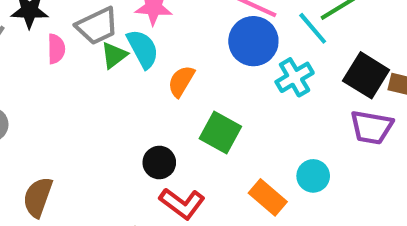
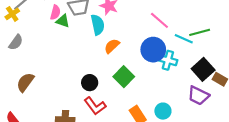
cyan line: (313, 28) -> (184, 39), turned -42
blue circle: (253, 41) -> (153, 50), moved
green triangle: (114, 55) -> (63, 21), moved, turned 40
cyan cross: (295, 77) -> (168, 60), turned 30

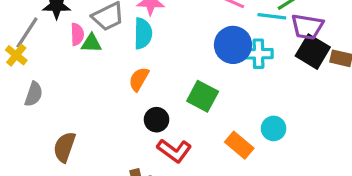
cyan semicircle: (98, 25) -> (143, 33), turned 30
orange semicircle: (112, 46) -> (139, 79), moved
purple trapezoid: (198, 96) -> (307, 27), moved

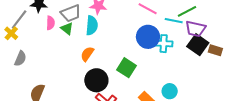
green triangle: (91, 43) -> (67, 29), moved, turned 32
black circle: (157, 120) -> (96, 80), size x1.5

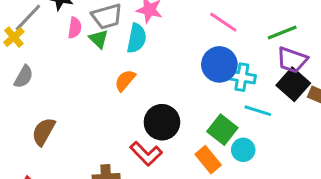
cyan line: (174, 21) -> (258, 111), moved
green square: (126, 68) -> (222, 130), moved
black circle: (96, 80) -> (162, 122), moved

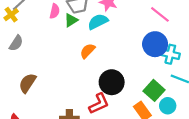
cyan semicircle: (137, 38) -> (98, 22), turned -132
green triangle: (99, 39) -> (71, 20), turned 40
red L-shape: (146, 154) -> (99, 104), turned -75

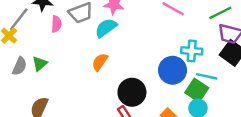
green triangle: (71, 20) -> (40, 64), moved
blue circle: (155, 44) -> (173, 70), moved
green square: (154, 90) -> (197, 90), moved

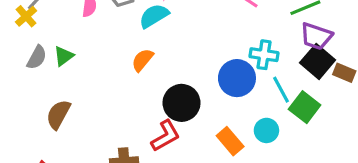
cyan line: (207, 76) -> (281, 90), turned 45
green square: (197, 90) -> (305, 107), moved

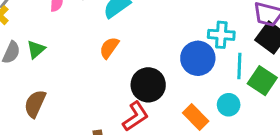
cyan line: (281, 90) -> (239, 66), turned 35

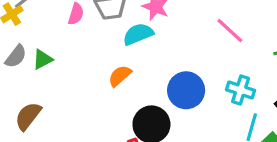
blue circle: (198, 58) -> (186, 90), moved

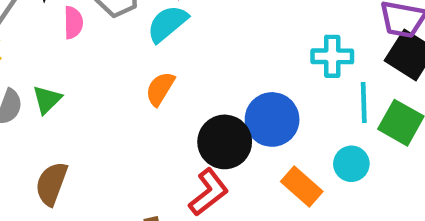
blue circle: (186, 90) -> (272, 119), moved

